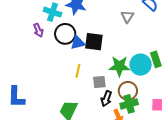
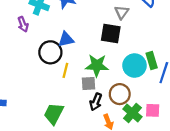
black circle: (65, 34) -> (50, 52), moved
black square: (94, 42) -> (111, 33), moved
green star: (119, 66) -> (97, 65), moved
green cross: (129, 104) -> (132, 113), moved, turned -36

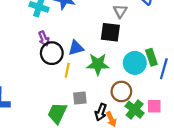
purple arrow: (23, 24) -> (44, 39), moved
blue triangle: (66, 39) -> (76, 48), moved
gray square: (89, 83) -> (80, 98), moved
black arrow: (96, 102) -> (101, 112), moved

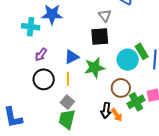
purple arrow: (44, 39) -> (41, 55), turned 72
black circle: (52, 53) -> (44, 79), moved
gray square: (80, 98) -> (67, 102), moved, turned -32
green cross: (135, 110) -> (136, 102), turned 36

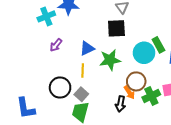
cyan cross: (31, 27) -> (46, 16), turned -30
black circle: (44, 79) -> (60, 88), moved
orange arrow: (117, 115) -> (129, 92), moved

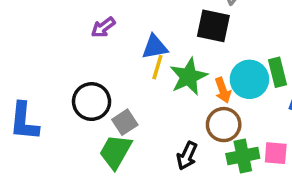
green star: (110, 60) -> (189, 77), turned -30
yellow line: (83, 70) -> (157, 67), moved
orange arrow: (129, 92) -> (223, 90), moved

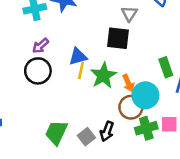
cyan circle: (249, 79) -> (145, 95), moved
black circle: (92, 102) -> (38, 71), moved
gray square: (125, 122) -> (86, 137), moved

